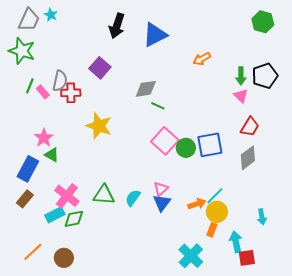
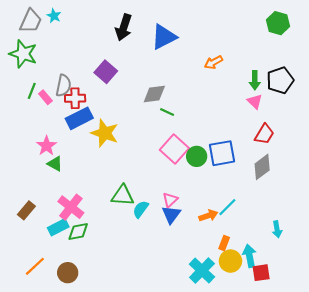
blue rectangle: (28, 169) -> (79, 118), moved, turned 35
green triangle: (104, 195) -> (123, 195), moved
yellow circle: (217, 212) -> (230, 261), moved

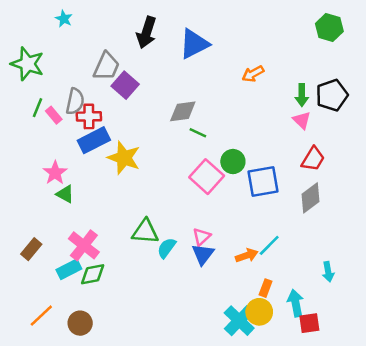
gray trapezoid: (31, 21) -> (106, 66), moved
green circle: (197, 156) -> (233, 162), moved
yellow circle: (230, 261) -> (259, 312), moved

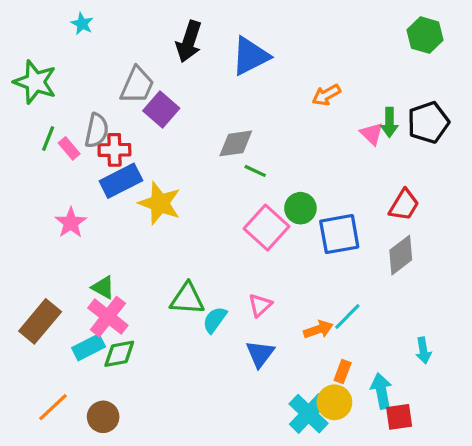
pink triangle: (302, 120) -> (372, 134), moved
green triangle: (65, 194) -> (103, 287), moved
brown rectangle: (31, 249) -> (40, 321), size x1.5
blue triangle: (203, 254) -> (260, 354), moved

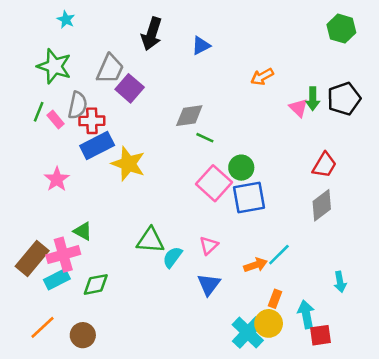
blue triangle: (250, 56) -> (201, 45), size x0.6
green star: (35, 82) -> (54, 66), moved
blue square: (339, 234) -> (249, 197), moved
pink cross: (108, 317) -> (63, 255), moved, turned 36
cyan rectangle: (89, 347) -> (57, 279), moved

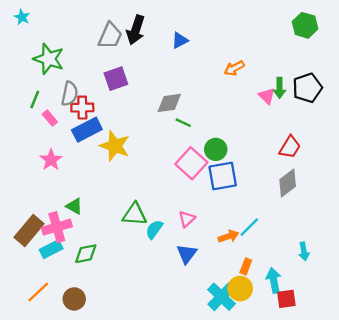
cyan star: (66, 19) -> (22, 17), moved
gray trapezoid: (110, 69) -> (110, 36), moved
purple square: (130, 88) -> (116, 79), turned 30
pink rectangle: (56, 120) -> (50, 118), moved

